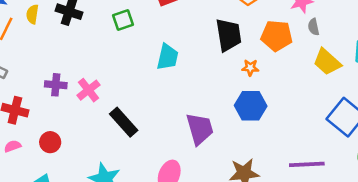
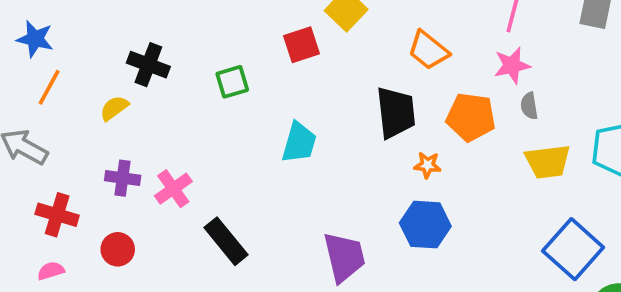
yellow semicircle: (32, 14) -> (114, 108), moved, turned 42
yellow trapezoid: (327, 62) -> (548, 162), turned -52
red circle: (50, 142) -> (118, 249), moved

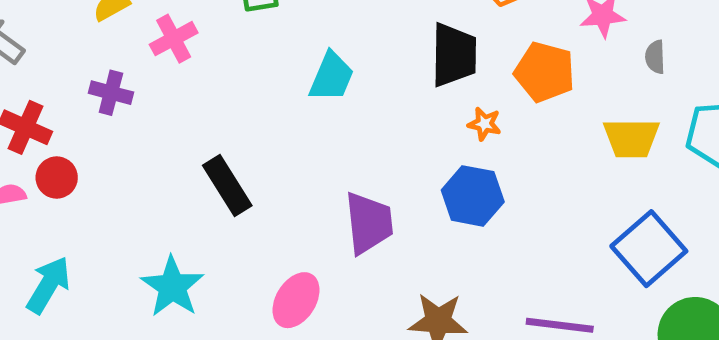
gray semicircle: (529, 106) -> (655, 57), moved
pink cross: (173, 189) -> (174, 39), moved
red circle: (118, 249) -> (57, 178), moved

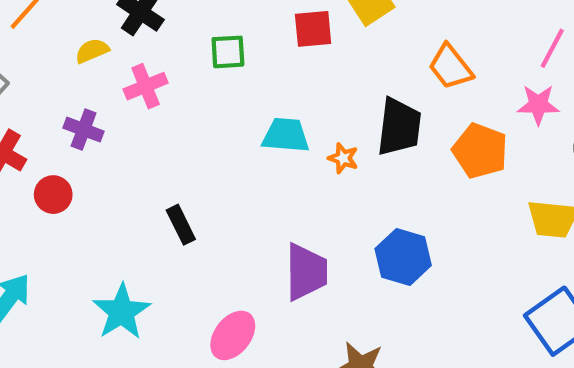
cyan trapezoid: (332, 77) -> (286, 135), turned -114
orange star: (484, 124) -> (343, 158), moved
red circle: (57, 178) -> (53, 195), moved
black rectangle: (227, 186) -> (181, 225), size x0.7

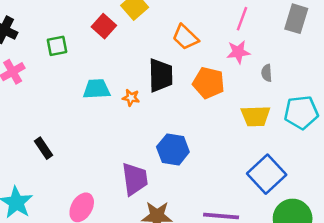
red square: (313, 29) -> (104, 26), turned -35
purple trapezoid: (306, 272) -> (135, 179), moved

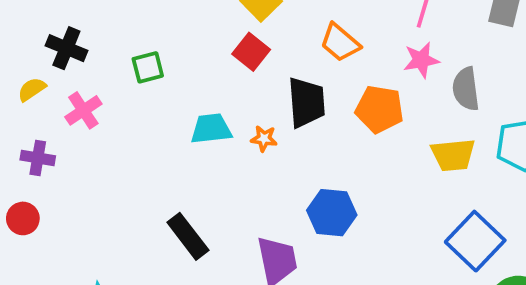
red square: (104, 26) -> (251, 52), moved
gray semicircle: (267, 73) -> (466, 89), size x1.6
black rectangle: (43, 148) -> (188, 236), moved, size x1.4

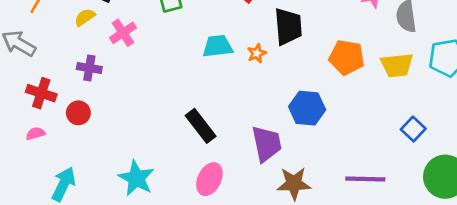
orange pentagon: (379, 109) -> (347, 57), moved
orange star: (264, 139) -> (257, 53), turned -30
blue square: (475, 241) -> (413, 129), size x0.6

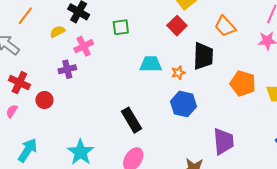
purple cross: (89, 68) -> (67, 69), moved, turned -30
blue hexagon: (307, 108) -> (183, 104), moved
pink semicircle: (36, 133) -> (12, 111), turned -48
purple trapezoid: (267, 144) -> (223, 141), moved

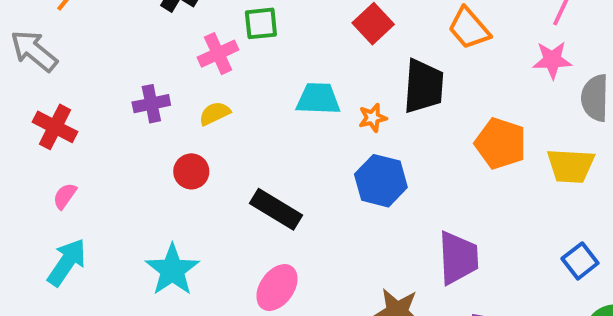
yellow semicircle: (57, 32) -> (215, 113), moved
pink cross: (84, 46) -> (218, 54), moved
red circle: (44, 100) -> (191, 171), moved
pink semicircle: (12, 111) -> (65, 196), moved
black rectangle: (131, 120) -> (276, 209), turned -30

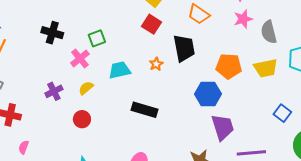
cyan trapezoid: (318, 99) -> (120, 70), moved
orange star: (373, 118) -> (156, 64), moved
blue hexagon: (381, 181) -> (208, 94), moved
black rectangle: (276, 209) -> (144, 110), moved

